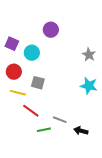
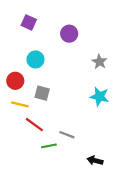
purple circle: (51, 30) -> (69, 34), moved
purple square: (12, 44) -> (29, 22), moved
black arrow: (81, 131) -> (95, 160), moved

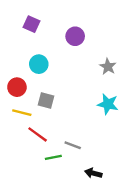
black arrow: (95, 160) -> (93, 173), moved

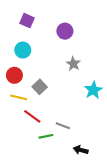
cyan circle: (39, 64) -> (23, 50), moved
gray star: (108, 67) -> (73, 64), moved
gray square: (46, 100) -> (40, 87), turned 32
cyan star: (108, 104) -> (93, 90), turned 30

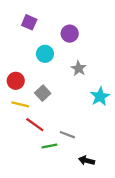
cyan circle: (23, 50) -> (45, 54), moved

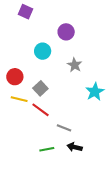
purple square: (29, 22) -> (26, 12), moved
red line: (35, 125) -> (40, 110), moved
green line: (49, 146) -> (47, 149), moved
black arrow: (87, 161) -> (75, 147), moved

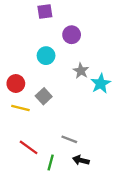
purple square: (26, 12) -> (45, 11), moved, turned -32
cyan star: (95, 92) -> (101, 84), moved
red line: (40, 110) -> (29, 147), moved
green line: (47, 149) -> (51, 163), turned -64

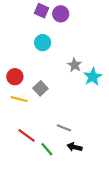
purple square: (45, 11) -> (42, 11), turned 32
purple circle: (72, 35) -> (61, 14), moved
cyan circle: (46, 56) -> (43, 43), moved
green line: (51, 163) -> (47, 149), turned -56

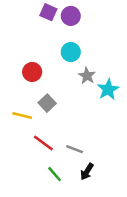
cyan circle: (43, 43) -> (71, 52), moved
red circle: (15, 77) -> (32, 72), moved
red line: (27, 135) -> (43, 143), moved
black arrow: (75, 147) -> (87, 172), turned -72

